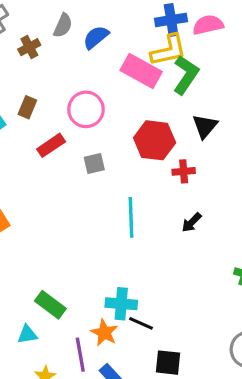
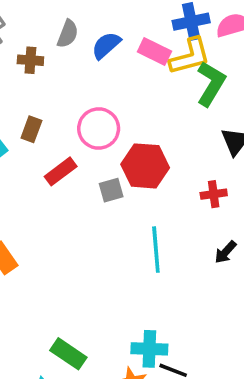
brown cross: (29, 47) -> (30, 60), turned 35
pink rectangle: (141, 71) -> (154, 52), moved, size x0.7
red hexagon: (155, 140) -> (145, 166), moved

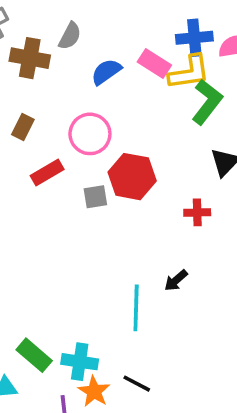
blue semicircle: (106, 45) -> (106, 72), moved
brown cross: (30, 60) -> (30, 58), size x1.5
cyan line: (156, 250) -> (136, 308), moved
black arrow: (225, 252) -> (176, 280), moved
cyan cross: (149, 349) -> (80, 362), moved

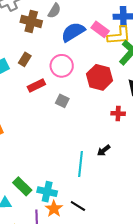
blue semicircle: (106, 72) -> (73, 32), size x1.4
red hexagon: (132, 177) -> (100, 77), moved
gray square: (95, 197) -> (62, 101), turned 32

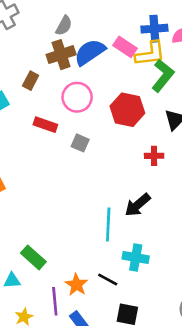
brown cross: (31, 21) -> (61, 55), moved, turned -30
brown rectangle: (25, 59) -> (31, 81), moved
red rectangle: (36, 86) -> (45, 125), turned 48
black arrow: (104, 150) -> (138, 205), size x1.5
cyan cross: (47, 192) -> (136, 257), moved

